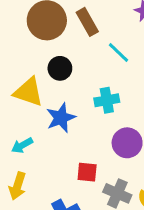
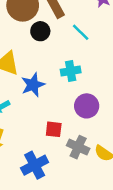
black circle: (60, 68) -> (40, 31), moved

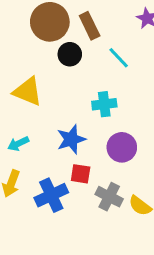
blue star: (33, 85) -> (71, 139), moved
blue cross: (35, 165) -> (51, 195), moved

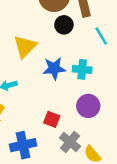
yellow triangle: (28, 91) -> (25, 46), turned 40
blue star: (71, 139) -> (54, 68), moved
blue cross: (51, 195) -> (23, 145), moved

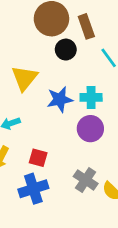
purple circle: (88, 106) -> (90, 129), moved
red square: (52, 119) -> (38, 158), moved

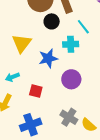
cyan cross: (91, 97) -> (71, 44), moved
red square: (38, 158) -> (36, 91), moved

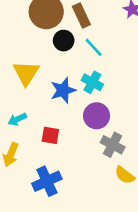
cyan line: (83, 27) -> (94, 47), moved
cyan cross: (71, 44) -> (92, 82), moved, turned 35
gray cross: (69, 117) -> (113, 145), moved

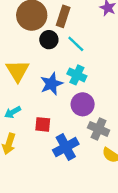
brown rectangle: (81, 16) -> (63, 16), turned 48
blue cross: (47, 181) -> (66, 147), moved

